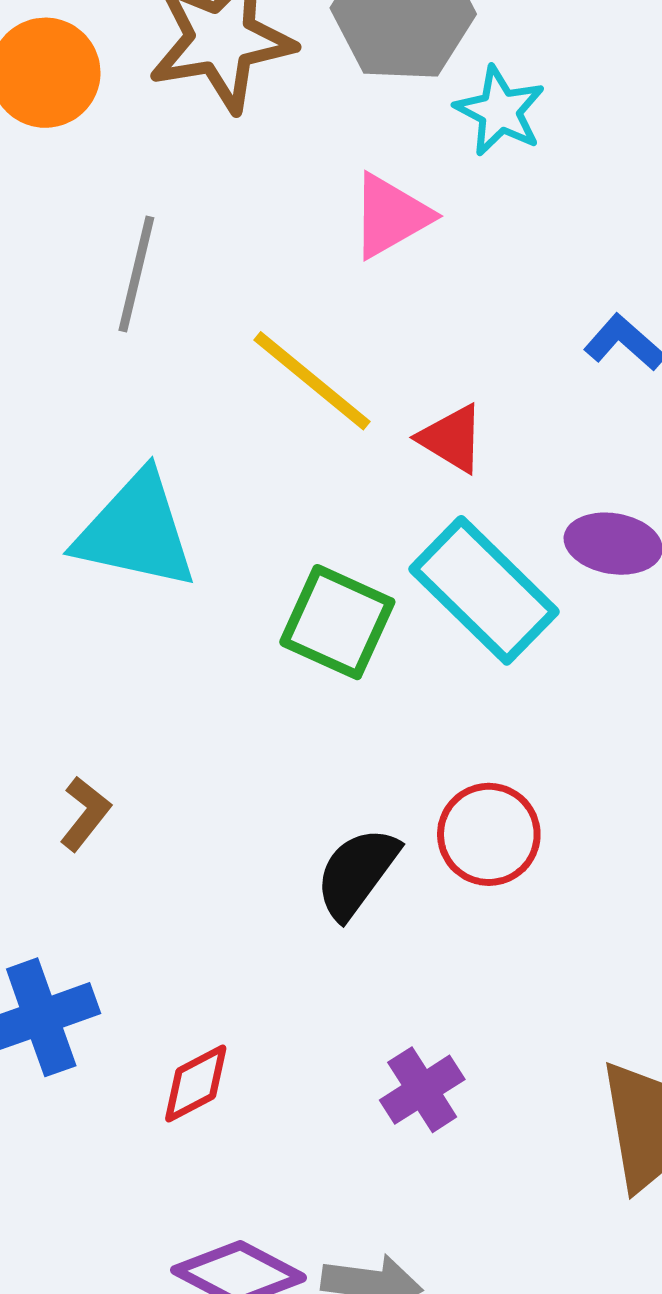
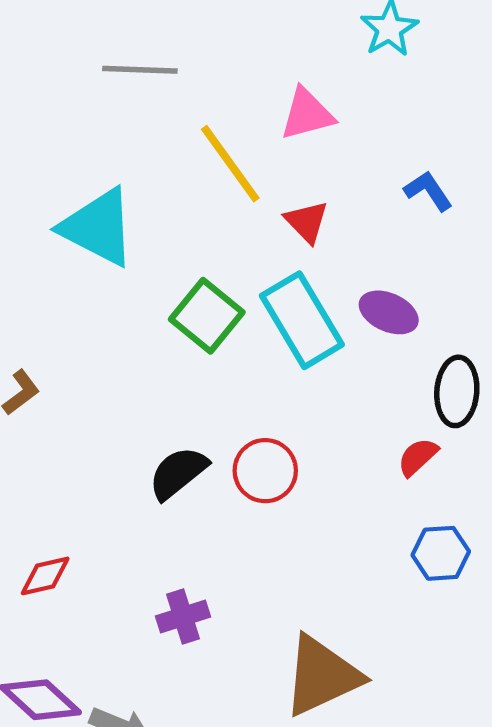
pink triangle: (391, 216) -> (307, 114), moved
gray line: (136, 274) -> (140, 70), turned 64

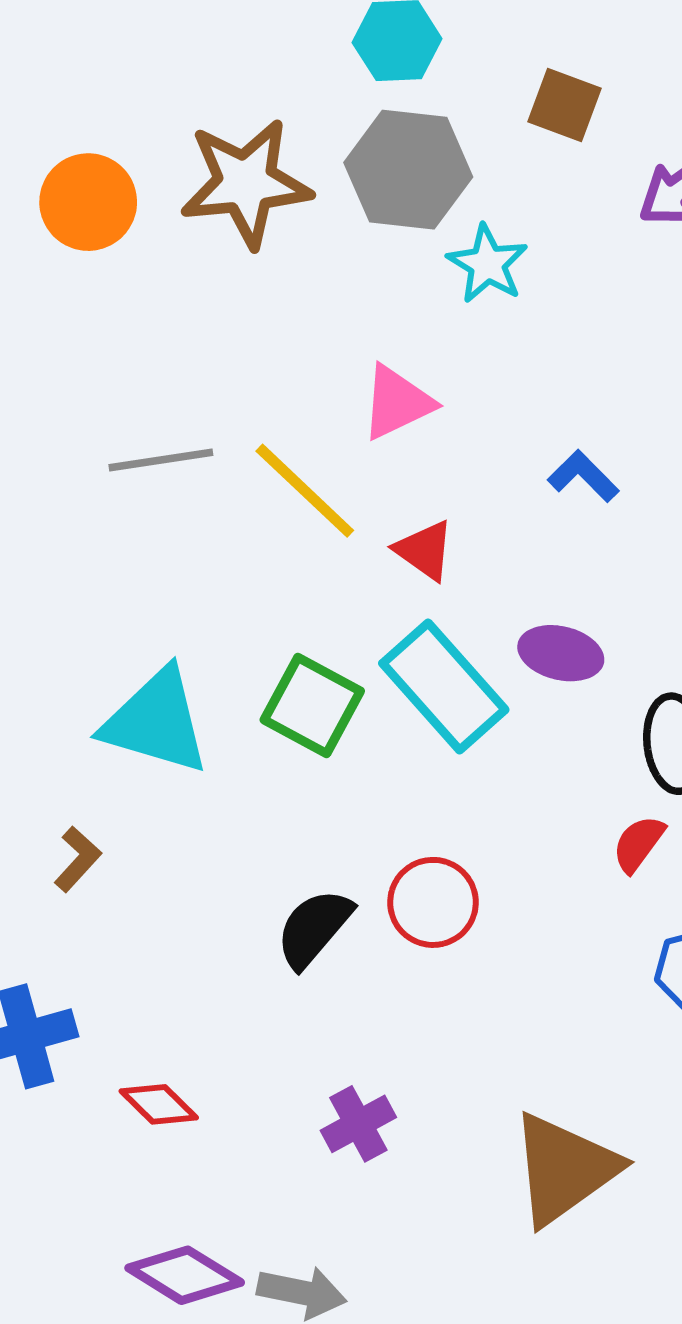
gray line: (140, 70) -> (161, 460), moved
cyan triangle: (98, 227) -> (156, 721), moved
red diamond: (45, 576) -> (159, 1104), turned 68

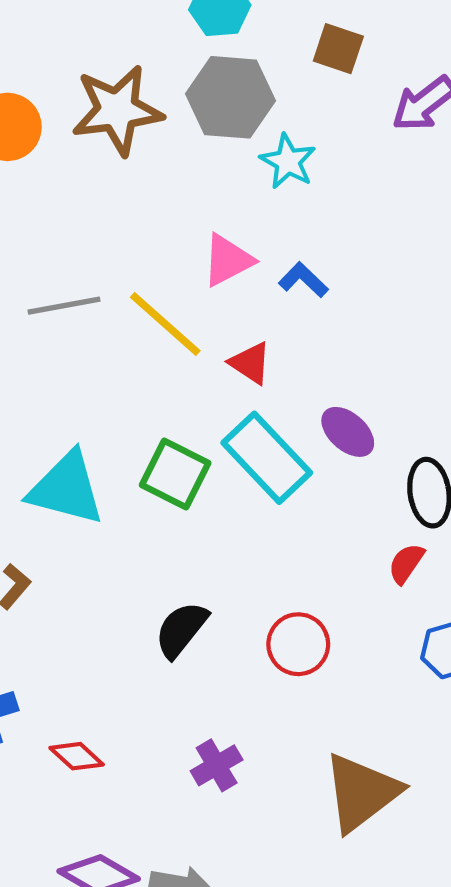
blue L-shape: (583, 476) -> (303, 280), moved
purple ellipse: (561, 653) -> (348, 432), turned 30
red circle: (433, 902) -> (298, 644), moved

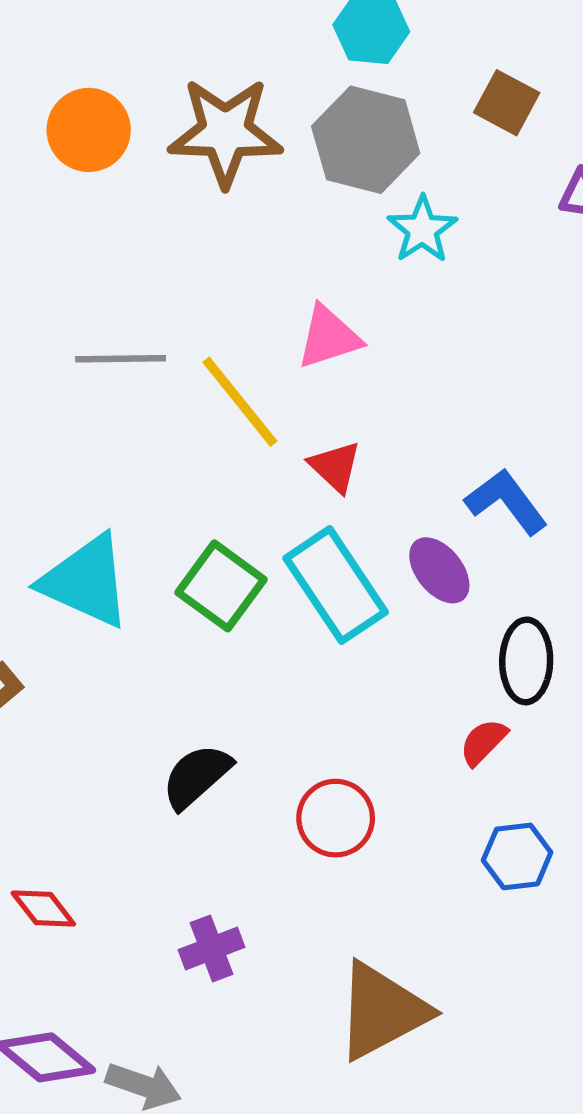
blue L-shape: (303, 280) -> (506, 502), moved, size x1.4

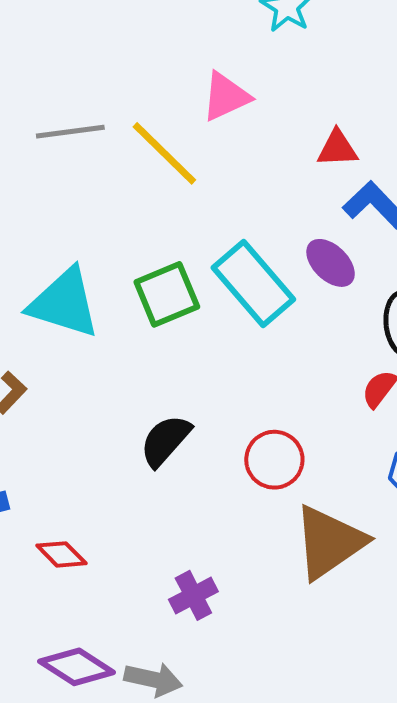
red triangle: (335, 467) -> (337, 148), moved, turned -39
green square: (221, 586) -> (167, 294), turned 38
purple cross: (212, 949) -> (193, 595), moved
brown triangle: (382, 1011) -> (329, 542), moved

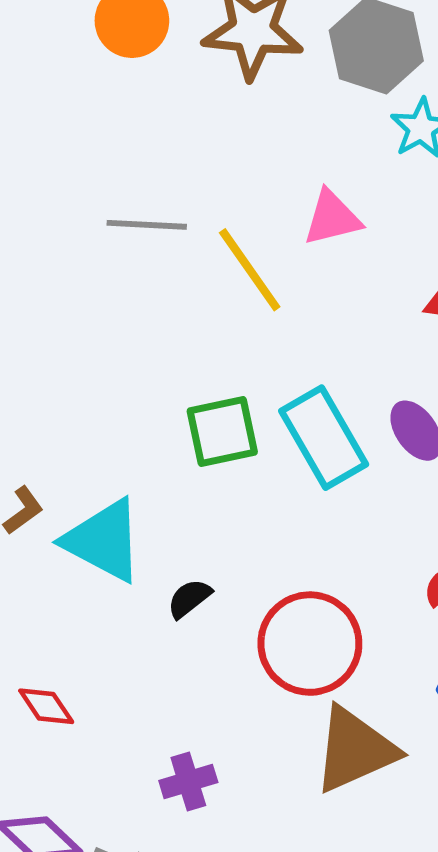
cyan triangle: (64, 303) -> (104, 541), moved
black semicircle: (165, 441) -> (189, 598), size x0.7
red circle: (274, 460) -> (310, 644), size x1.5

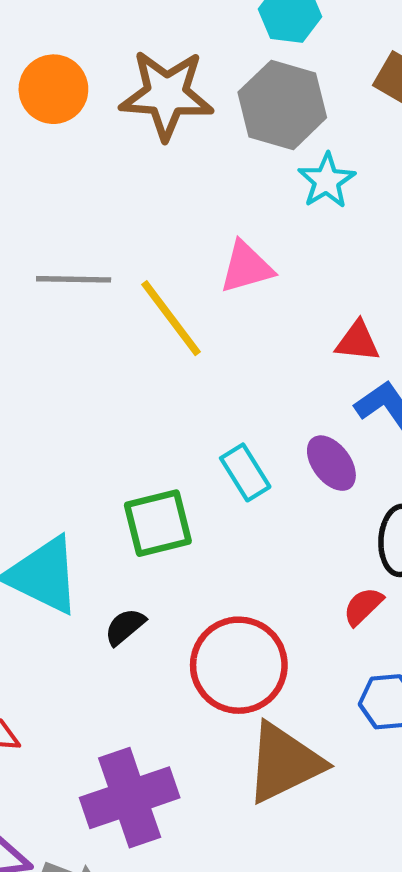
green square: (222, 432) -> (158, 523), moved
cyan rectangle: (324, 438) -> (245, 472), size x0.6
purple cross: (188, 782) -> (130, 798), size x1.8

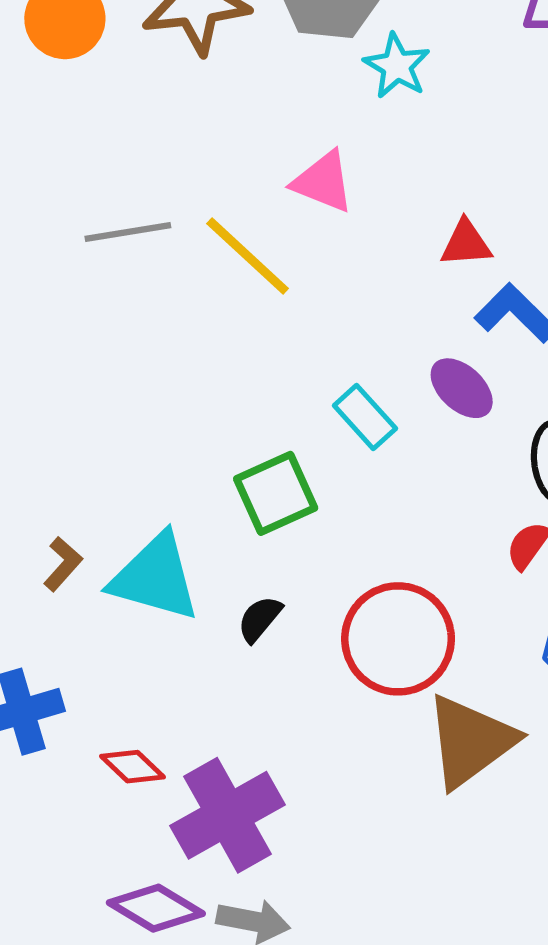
pink triangle: (246, 267) -> (323, 182), turned 48
purple cross: (130, 798) -> (227, 815), moved

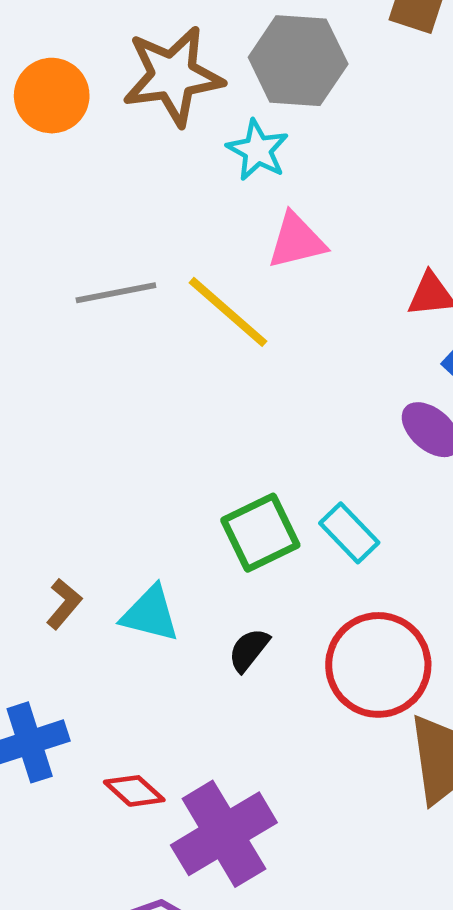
cyan star: (397, 66) -> (258, 150), moved
pink triangle: (323, 182) -> (297, 241), turned -34
cyan rectangle: (365, 417) -> (349, 533), moved
cyan triangle: (155, 577) -> (150, 614), size x0.7

